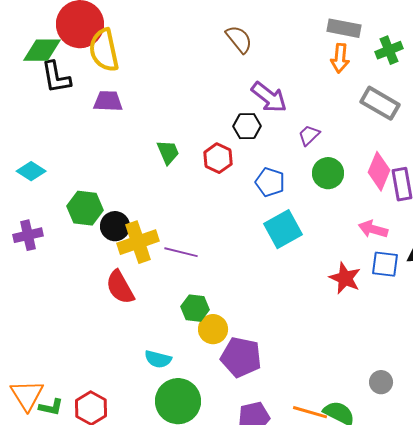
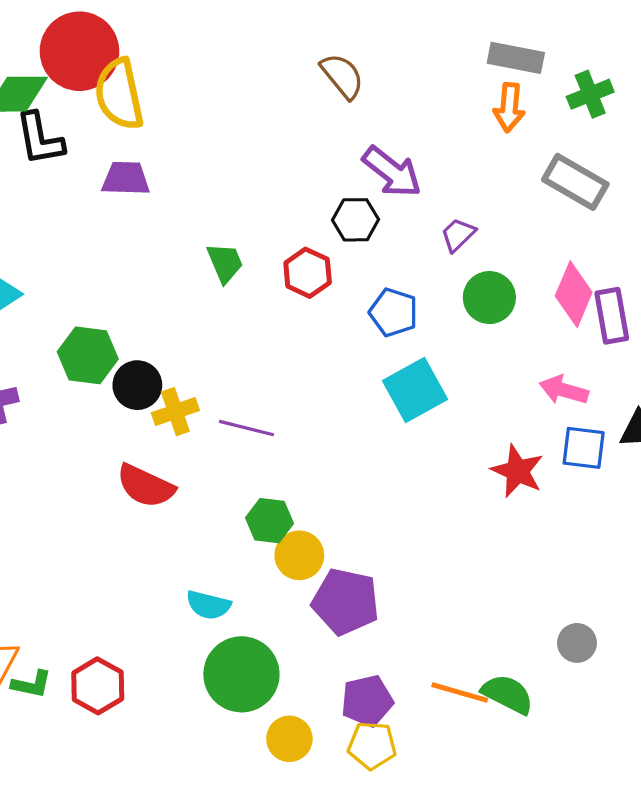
yellow cross: (138, 242) -> (175, 412), size x0.7
red semicircle: (120, 287) -> (146, 486), turned -36

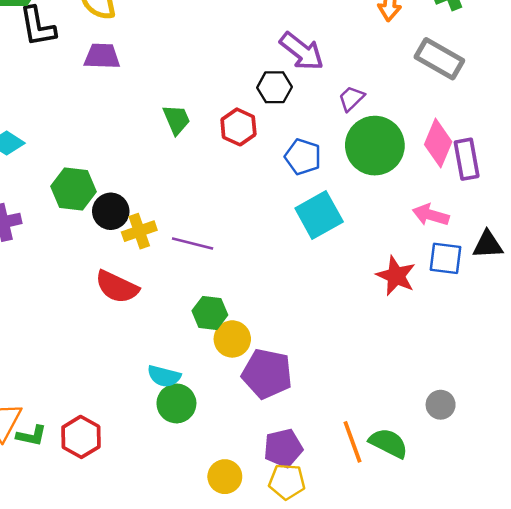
green circle: (489, 298) -> (375, 146), size x1.5
green circle: (241, 674) -> (176, 403), moved, size x0.7
orange line: (460, 693) -> (353, 442), turned 54

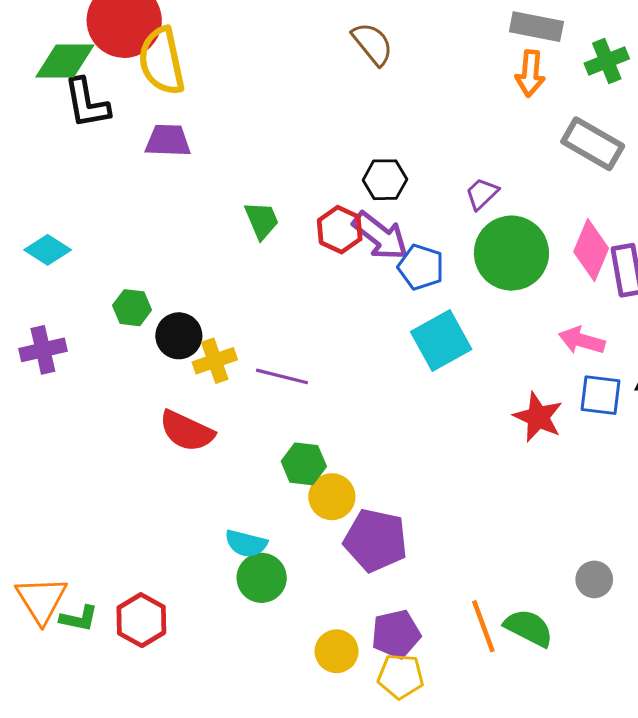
purple arrow: (302, 51) -> (380, 236), moved
green hexagon: (74, 189) -> (132, 308), size x0.7
yellow circle: (225, 477) -> (337, 651), moved

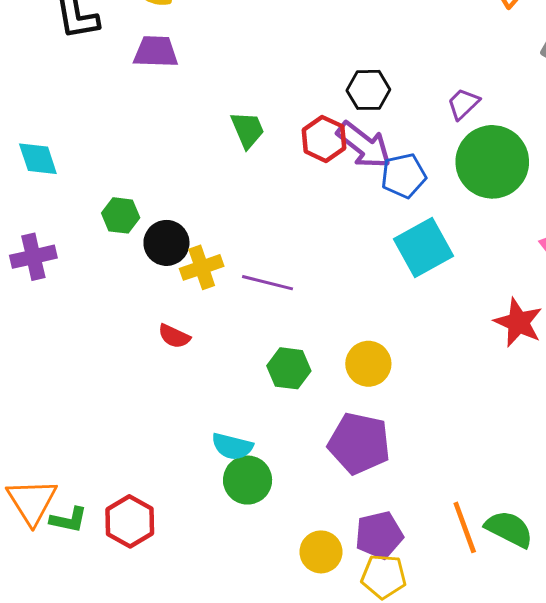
cyan diamond: (48, 250) -> (38, 159), turned 39
blue pentagon: (421, 267) -> (404, 176), turned -30
red semicircle: (187, 431) -> (174, 336), size x0.6
yellow circle: (332, 497) -> (368, 364), moved

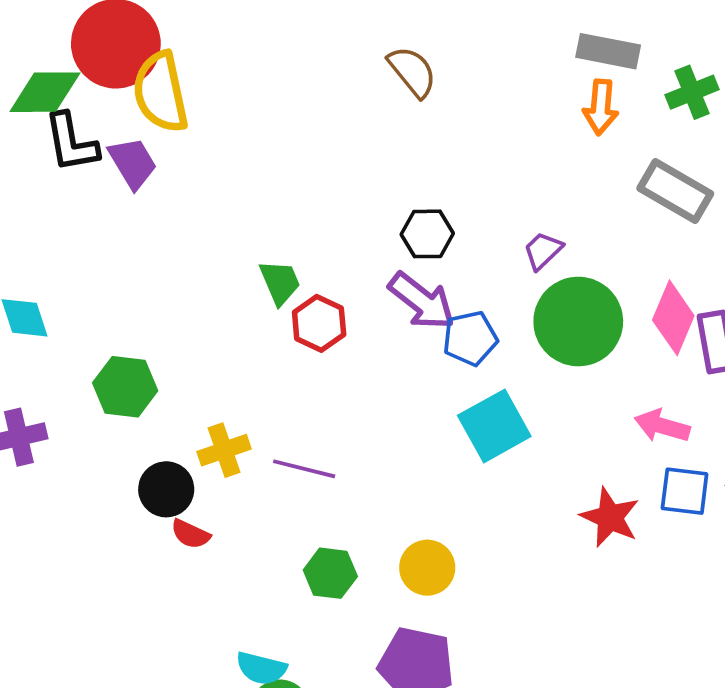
purple trapezoid: (156, 52) -> (133, 163), moved, turned 57
red hexagon: (324, 139) -> (319, 323), moved
green hexagon: (121, 215) -> (125, 387), size x1.4
black circle: (166, 243) -> (166, 489), moved

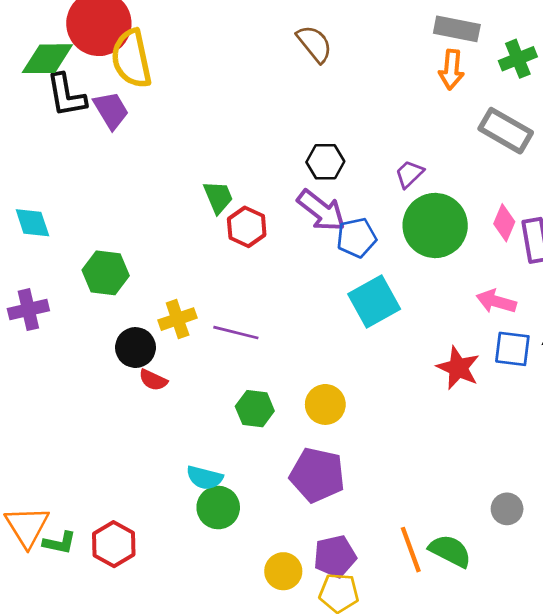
pink diamond: (673, 318) -> (504, 223), size x0.7

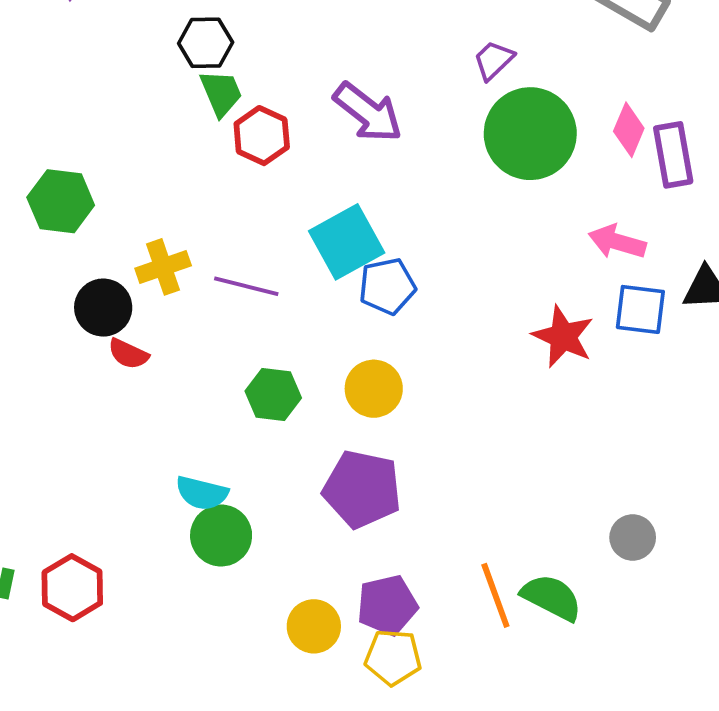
black hexagon: (325, 162) -> (206, 43), moved
blue pentagon: (357, 238) -> (387, 286), moved
cyan square: (374, 301) -> (347, 242), moved

